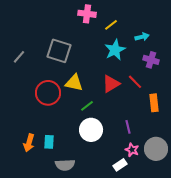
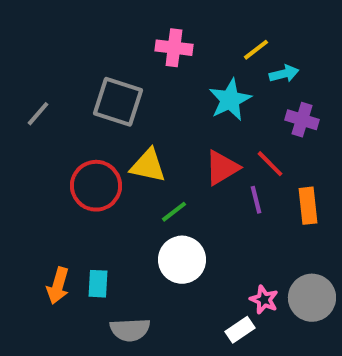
pink cross: (87, 14) -> (174, 48), moved
yellow line: (111, 25) -> (256, 50), moved
purple line: (128, 127) -> (256, 200), moved

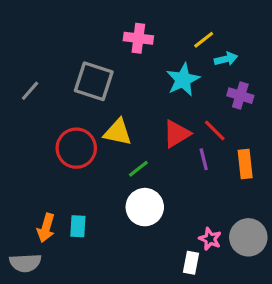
gray semicircle: (130, 330) -> (25, 263), moved
white rectangle: (240, 330) -> (191, 263), turned -45

